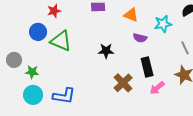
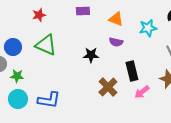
blue circle: (38, 32) -> (13, 47), moved
purple semicircle: (140, 38) -> (116, 42), moved

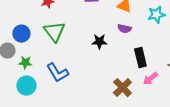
green triangle: (46, 45) -> (54, 32), turned 30
brown cross: (108, 87) -> (122, 88), moved
blue L-shape: (49, 100) -> (57, 73), moved, turned 50

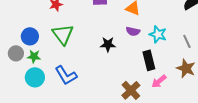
cyan star: (156, 15) -> (158, 34), moved, turned 30
green star: (25, 63) -> (34, 56), moved
cyan circle: (26, 86) -> (35, 77), moved

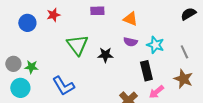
green triangle: (63, 34) -> (77, 45), moved
blue circle: (30, 36) -> (27, 23), moved
cyan circle: (35, 77) -> (20, 88), moved

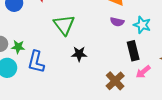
black star: (105, 55) -> (79, 54), moved
blue L-shape: (63, 86) -> (36, 62), moved, turned 45

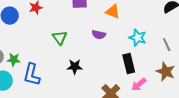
purple semicircle: (117, 22) -> (99, 35), moved
green triangle: (64, 25) -> (60, 38), size x0.7

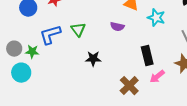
cyan star: (138, 38) -> (156, 18), moved
blue L-shape: (32, 75) -> (50, 35), moved, turned 60

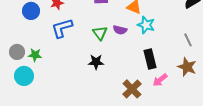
cyan star: (156, 18) -> (146, 25), moved
green triangle: (78, 30) -> (100, 33), moved
blue L-shape: (50, 35) -> (62, 28), moved

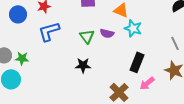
black rectangle: (150, 59) -> (137, 62), turned 36

